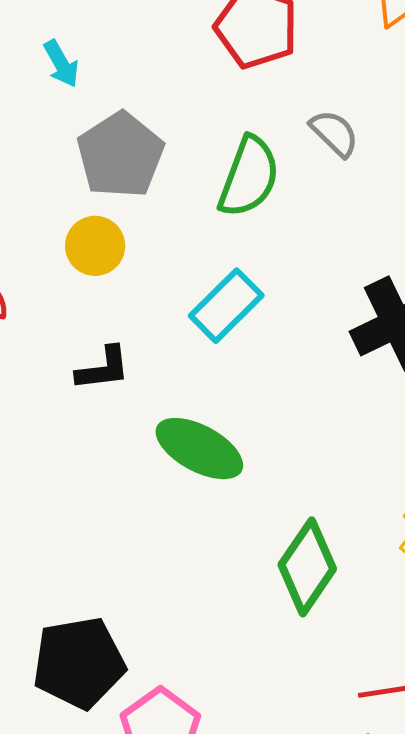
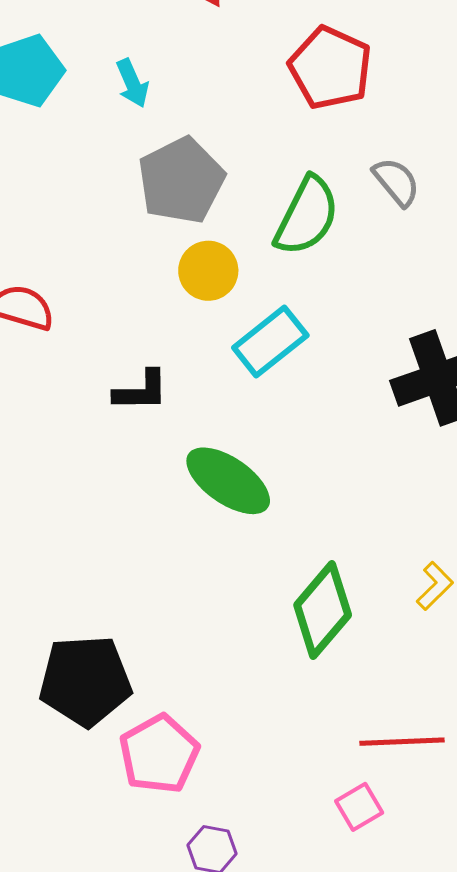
yellow circle: (95, 246) -> (208, 271), moved

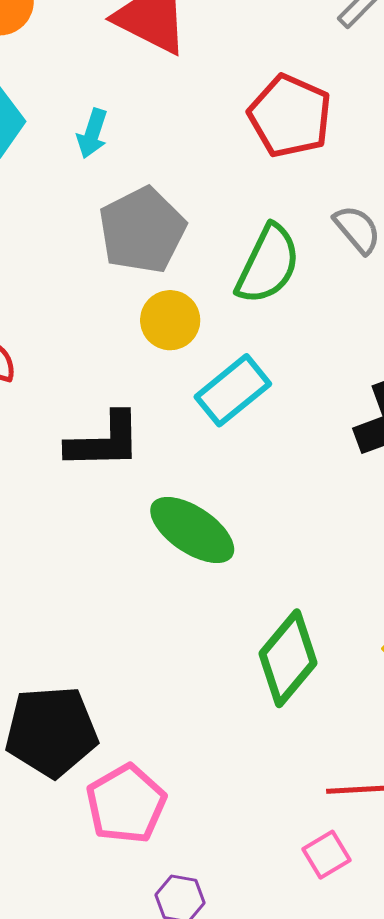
cyan arrow: (132, 83) -> (92, 133), turned 42
black L-shape: (141, 391) -> (104, 441), size x1.4

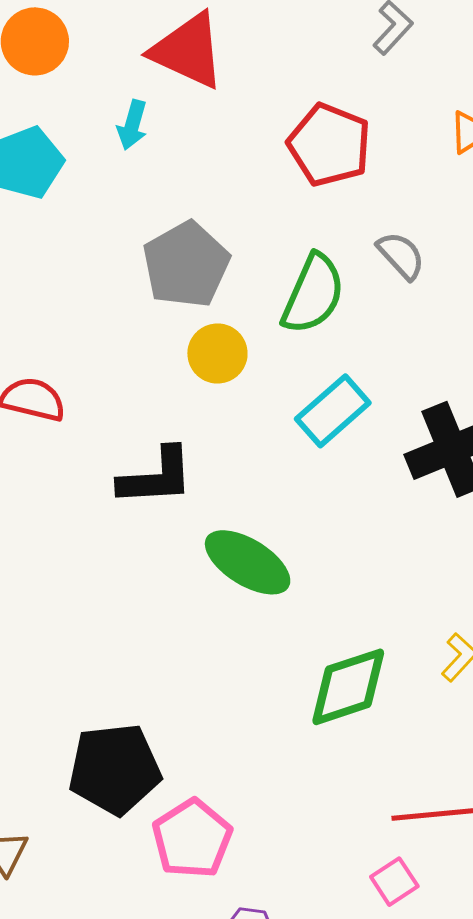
cyan arrow: (92, 133) -> (132, 125), moved
cyan rectangle: (233, 390) -> (333, 411), moved
green diamond: (288, 658) -> (348, 687), turned 34

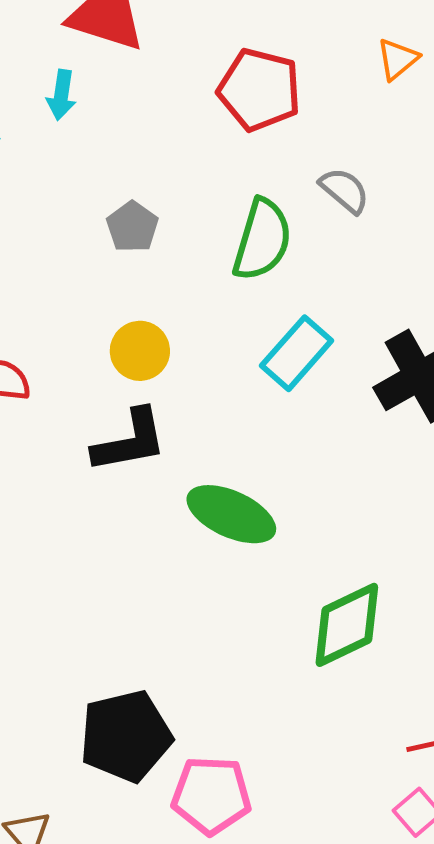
gray pentagon: (186, 265) -> (132, 227), size x0.6
yellow circle: (217, 353) -> (140, 351), moved
pink pentagon: (192, 839) -> (211, 795), turned -30

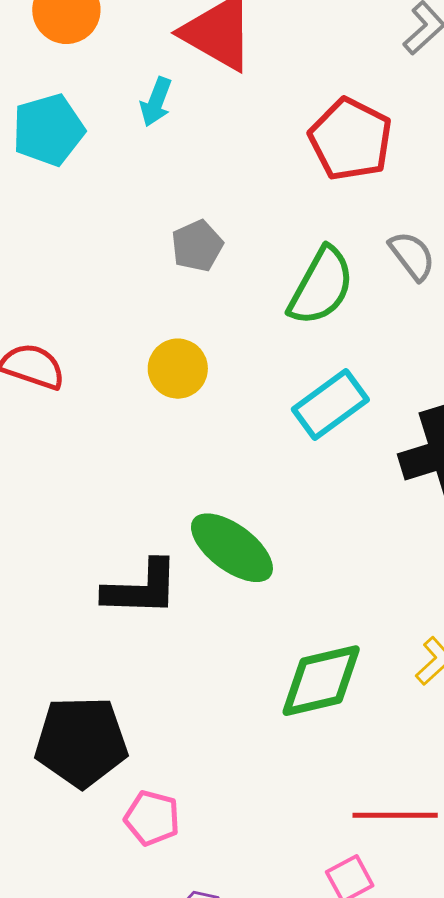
black L-shape: (130, 441) -> (141, 588), moved
pink pentagon: (211, 795) -> (152, 818), size x0.7

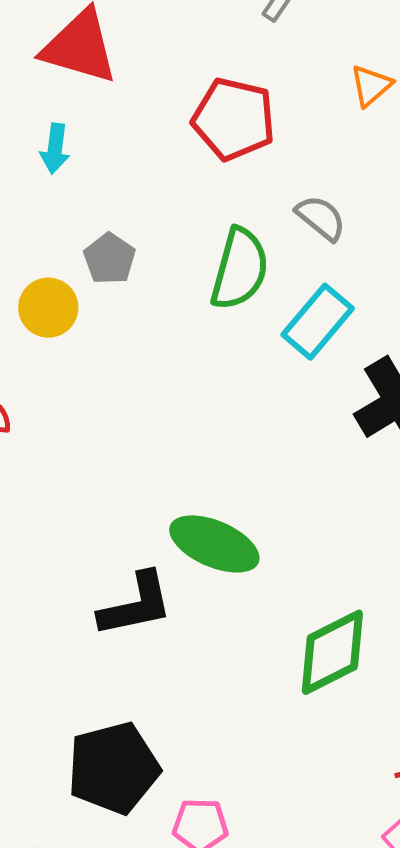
cyan arrow: (156, 102) -> (55, 149), moved
yellow circle: (178, 369) -> (48, 308), moved
cyan rectangle: (330, 404) -> (318, 322), moved

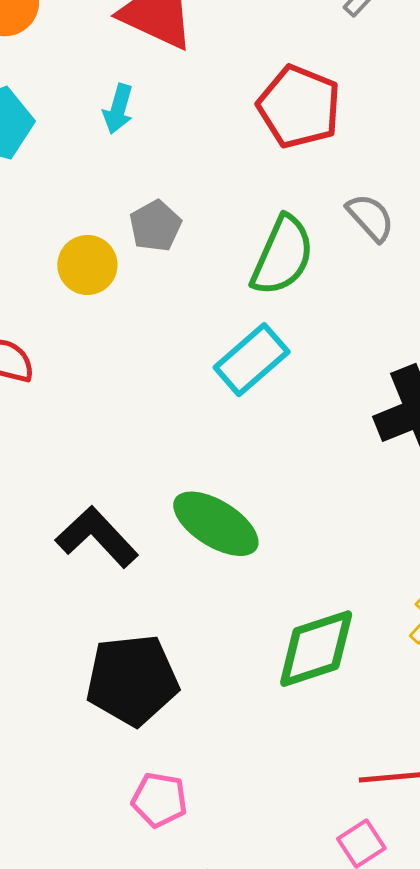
cyan rectangle: (318, 322) -> (252, 360), moved
black L-shape: (136, 605) -> (97, 537), moved, turned -130
black pentagon: (113, 768) -> (132, 680), moved

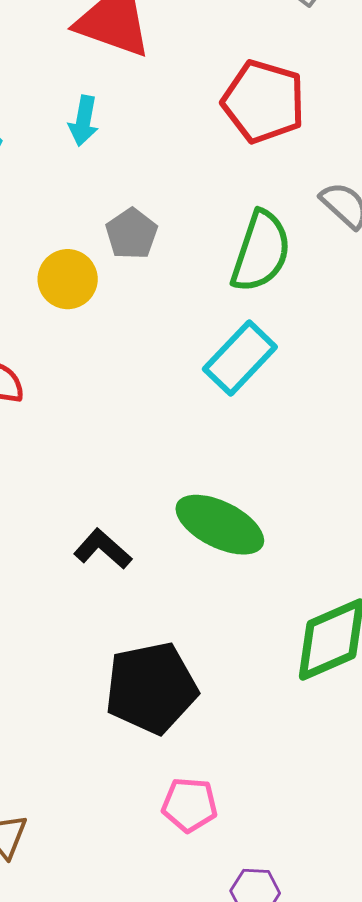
black L-shape: (97, 537) -> (103, 549), size x0.7

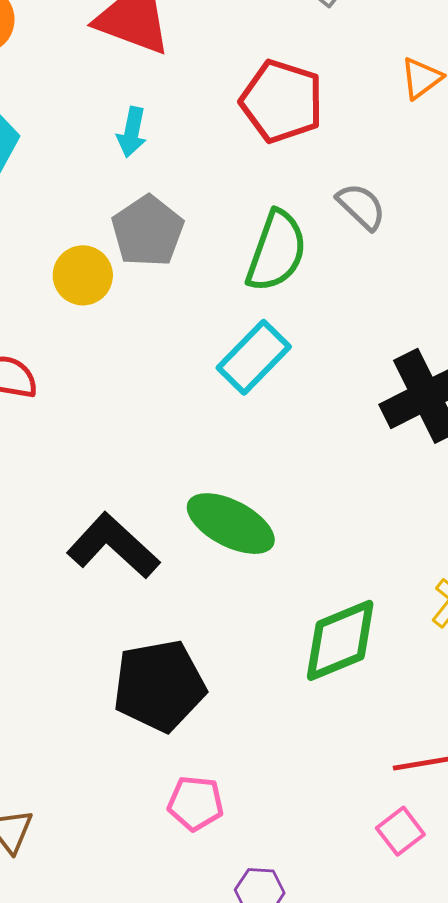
cyan arrow: (84, 121) -> (132, 132), moved
gray pentagon: (132, 234) -> (148, 231), size x1.4
black L-shape: (103, 549) -> (113, 546), size x1.6

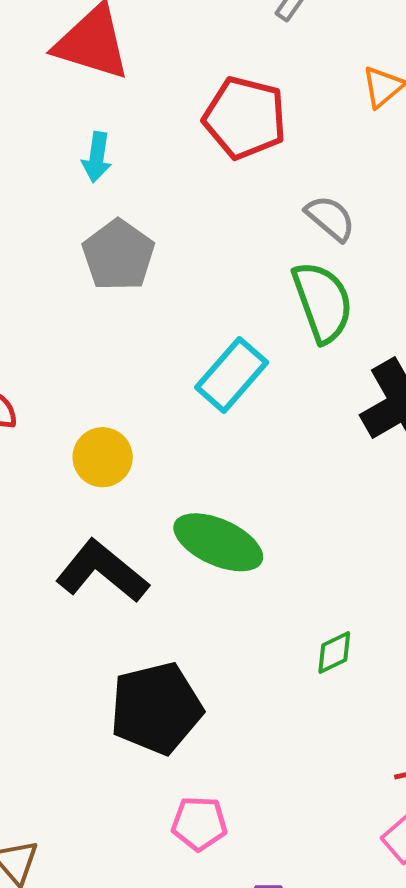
green semicircle: (276, 251) -> (323, 302), moved, turned -36
yellow circle: (83, 275) -> (103, 457), moved
green diamond: (340, 640) -> (334, 653), size x0.5

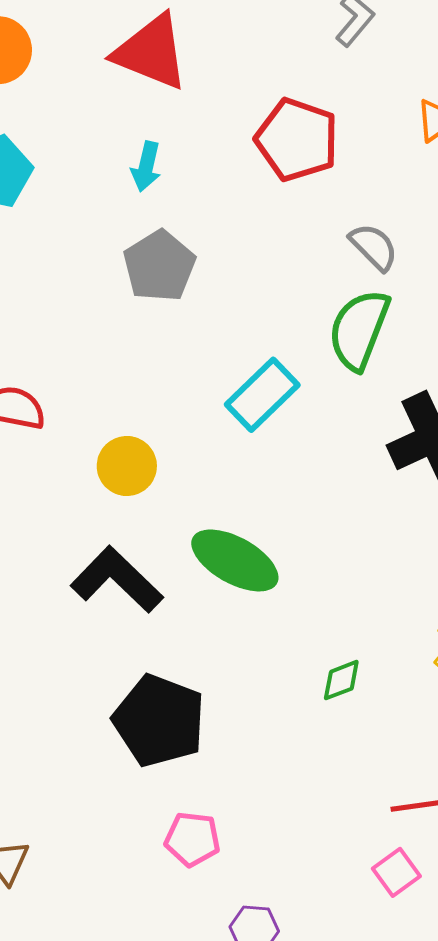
green semicircle: (323, 302) -> (359, 330), turned -144
black pentagon: (156, 708) -> (159, 721), turned 30

